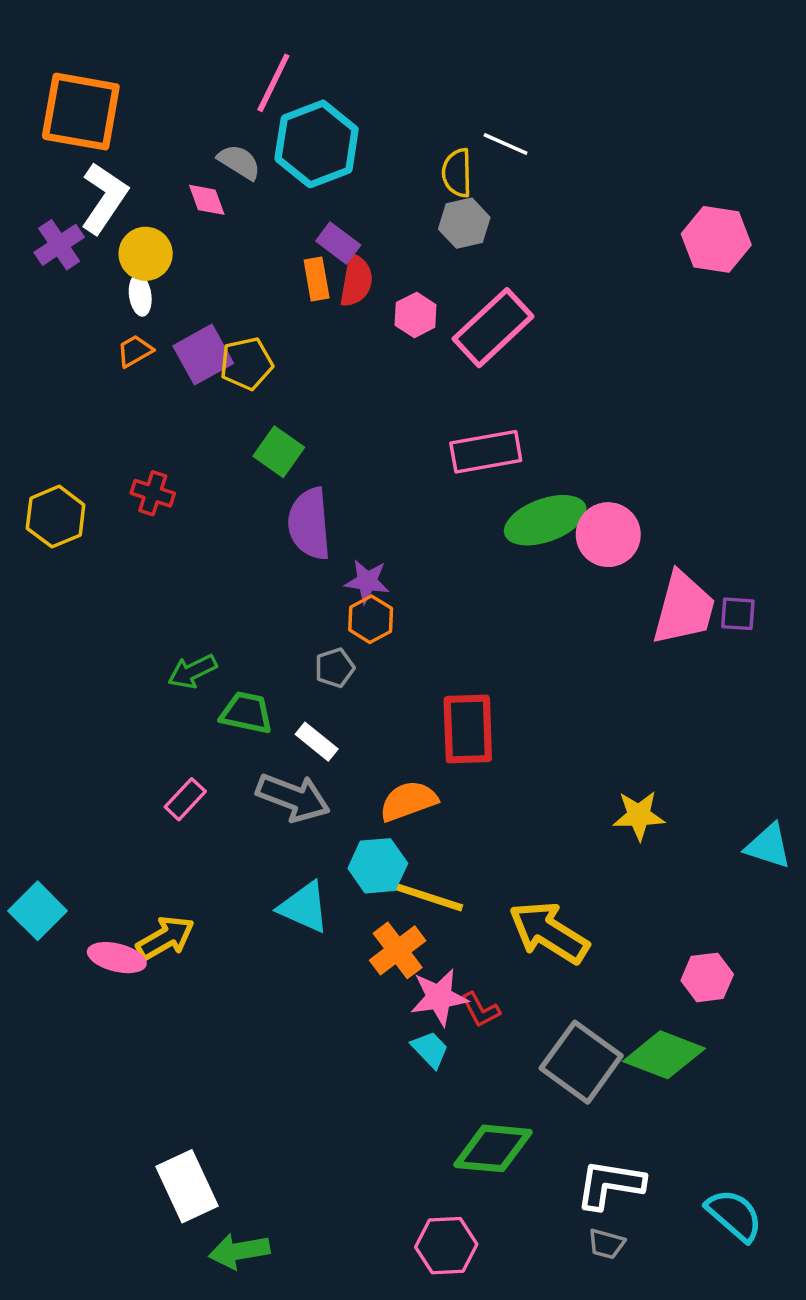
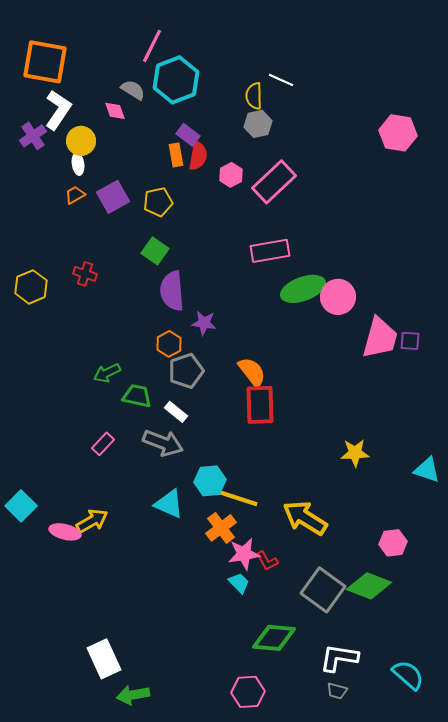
yellow pentagon: (246, 364) -> (158, 202), moved
orange hexagon: (371, 619) -> (169, 344), moved
gray pentagon: (335, 668) -> (186, 371), size x1.6
orange semicircle: (408, 801) -> (252, 372), moved, turned 72

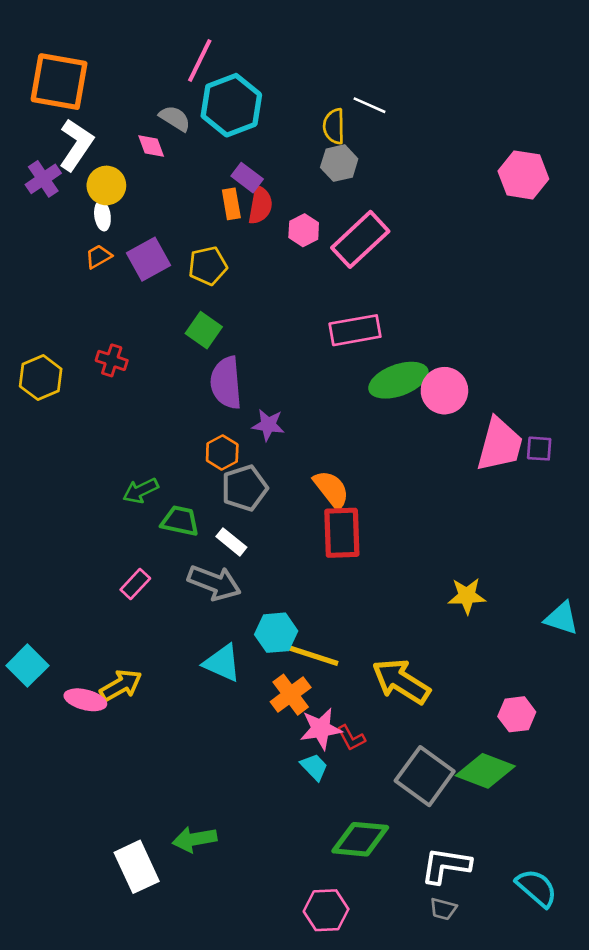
green arrow: (133, 695) -> (195, 839), moved

